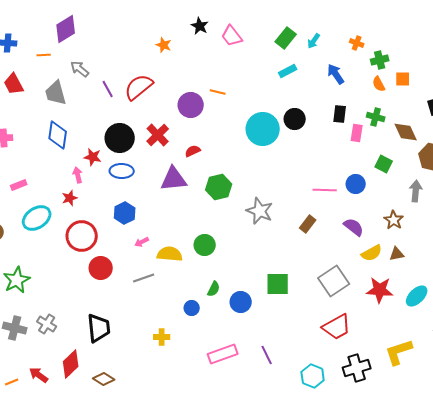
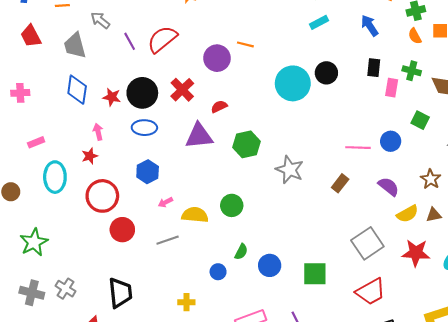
red star: (93, 157) -> (112, 97), moved
cyan ellipse: (37, 218) -> (55, 177), turned -56
green square: (278, 284) -> (315, 274), moved

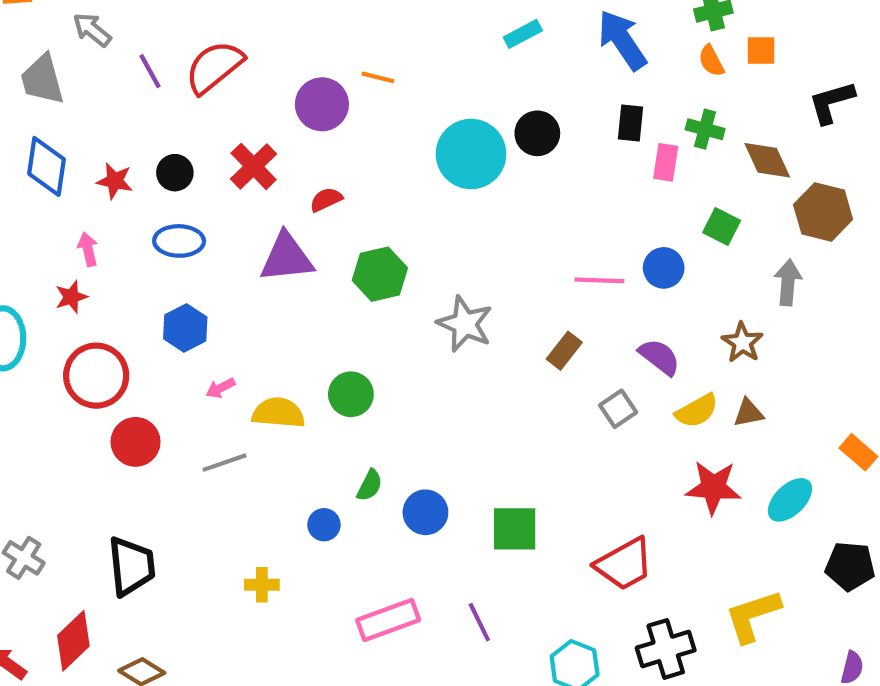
blue arrow: (370, 26) -> (622, 40), size x1.4
black circle: (142, 93) -> (175, 173), size x0.6
gray square: (367, 243) -> (618, 409), moved, size x0.6

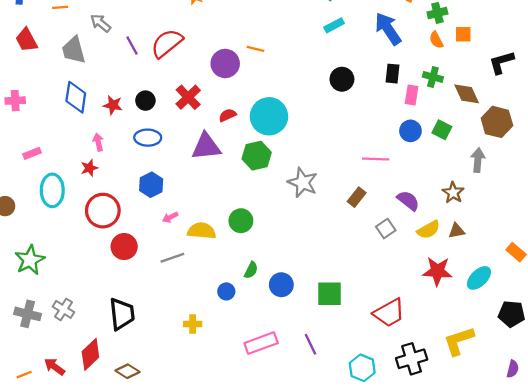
cyan circle: (471, 154) -> (269, 116), moved
blue circle: (664, 268) -> (410, 131), moved

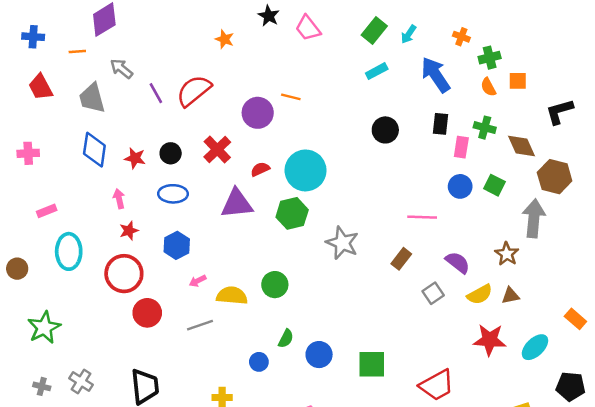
gray arrow: (478, 160) -> (534, 218), size x1.4
red star: (89, 168) -> (129, 231), moved
gray cross: (28, 314) -> (42, 386), size x0.6

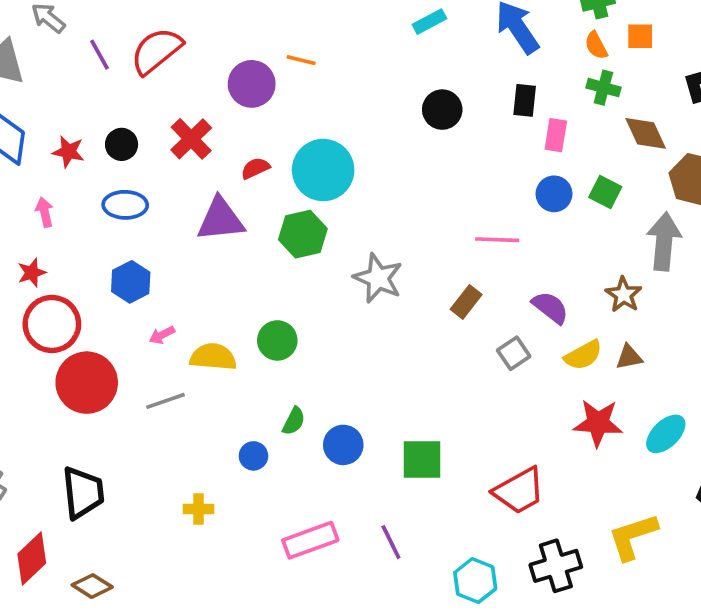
green cross: (485, 128) -> (603, 88), moved
red star: (129, 231) -> (32, 273), moved
red circle: (147, 313) -> (87, 383), size x1.4

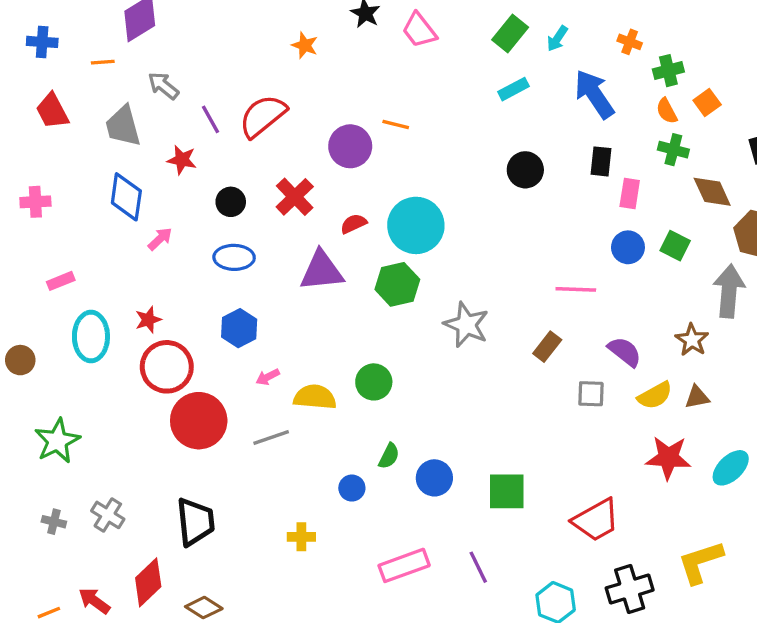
orange square: (640, 36) -> (707, 103), turned -36
red star: (68, 152) -> (182, 160), moved
pink arrow: (45, 212) -> (160, 239), moved, turned 60
gray square: (514, 353) -> (591, 394), turned 36

